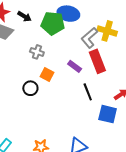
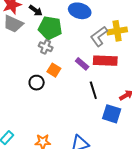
green pentagon: (53, 23) -> (50, 28), moved
yellow cross: (107, 31) -> (117, 31), turned -30
red rectangle: (97, 61) -> (105, 61), turned -70

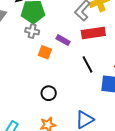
purple rectangle: (82, 64) -> (63, 40), moved
black circle: (37, 83) -> (49, 93), moved

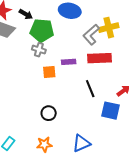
purple rectangle: (63, 40) -> (69, 62), turned -40
orange square: (45, 52) -> (49, 72), turned -32

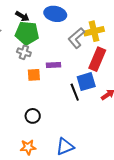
black arrow: (26, 14) -> (22, 16), moved
red rectangle: (99, 58) -> (97, 59), moved, turned -65
blue square: (111, 111) -> (86, 82), moved, turned -30

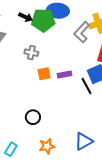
green pentagon: (27, 33) -> (43, 20), moved
purple rectangle: (53, 65) -> (64, 74), moved
black circle: (33, 116) -> (33, 117), moved

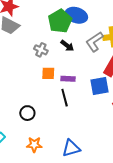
black arrow: (26, 17) -> (67, 46), moved
green pentagon: (43, 20) -> (60, 21), turned 30
black line: (87, 86) -> (65, 98), moved

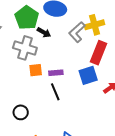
green pentagon: (60, 21) -> (27, 18), moved
black arrow: (67, 46) -> (44, 33), moved
gray cross: (41, 50) -> (25, 48), size x1.6

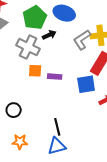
black arrow: (44, 33) -> (49, 35), turned -64
black line: (55, 92) -> (57, 127), moved

